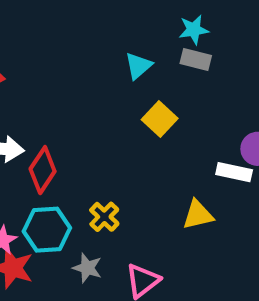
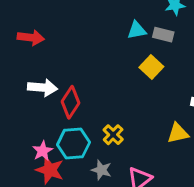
gray rectangle: (196, 59) -> (163, 35), moved
cyan triangle: (138, 66) -> (137, 30), turned 30

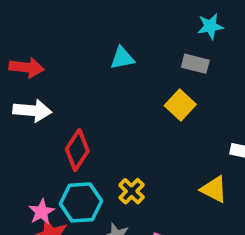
cyan triangle: (137, 30) -> (122, 58), moved
white arrow: (43, 88) -> (32, 111), moved
yellow triangle: (178, 133) -> (214, 189), turned 40

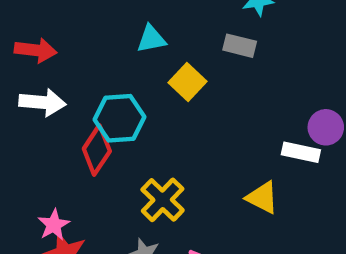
yellow square: (180, 105) -> (188, 82), moved
yellow cross: (132, 191) -> (163, 200), size x1.4
cyan hexagon: (81, 202) -> (119, 118), moved

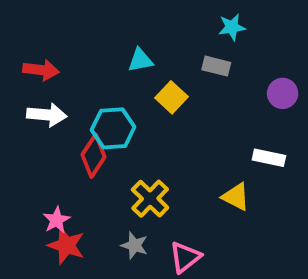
purple circle: (326, 127) -> (283, 93), moved

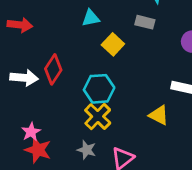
white arrow: (47, 115) -> (24, 78), moved
cyan hexagon: (113, 128) -> (99, 89), moved
red diamond: (94, 156) -> (53, 69), moved

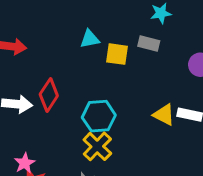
yellow square: (113, 44) -> (117, 54), moved, turned -35
yellow triangle: (159, 115) -> (164, 115), moved

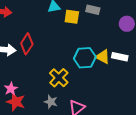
cyan hexagon: (99, 116) -> (85, 58), moved

